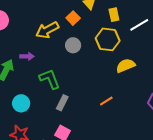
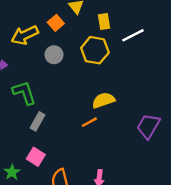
yellow semicircle: (126, 66) -> (103, 100), moved

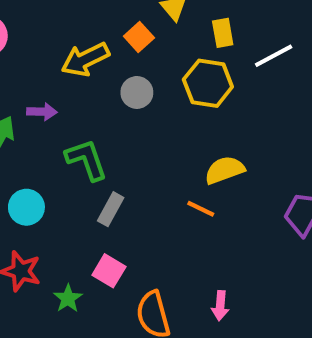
orange line: (89, 122) -> (201, 209), turned 56

